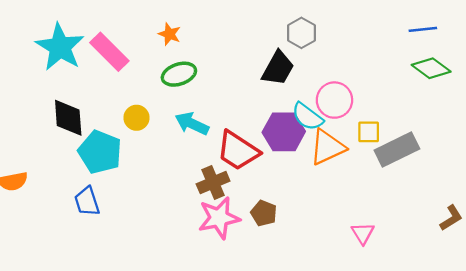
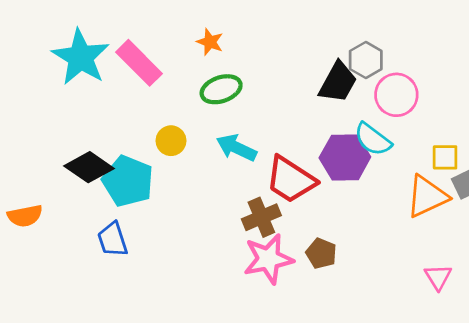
gray hexagon: (301, 33) -> (366, 60), moved
pink circle: (334, 100) -> (396, 95), moved
black diamond: (68, 118) -> (89, 167), moved, turned -51
orange triangle: (327, 147) -> (427, 196), moved

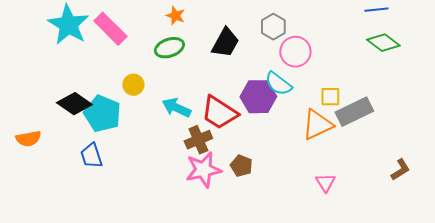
orange star: (210, 42) -> (175, 16), moved
black trapezoid: (338, 82) -> (225, 43), moved
cyan arrow: (236, 148) -> (176, 108), moved

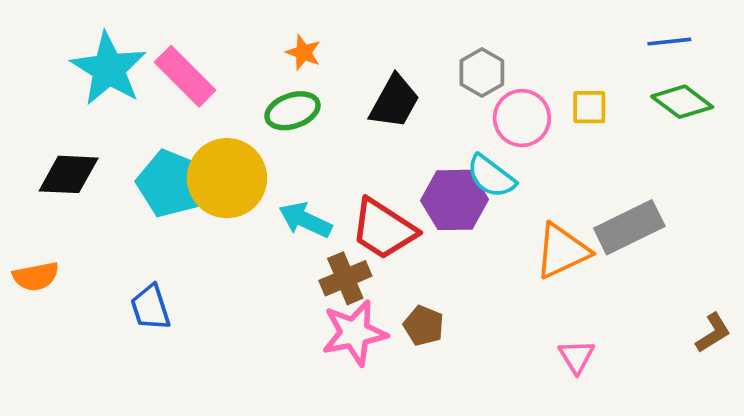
yellow circle: (133, 85) -> (227, 178), size x2.0
yellow square: (330, 97) -> (589, 107), moved
black diamond: (74, 104) -> (69, 174), moved, turned -32
cyan pentagon: (102, 114) -> (171, 184), moved

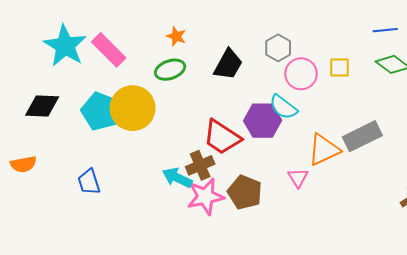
cyan arrow: (305, 220) -> (177, 178), moved
brown pentagon: (424, 326) -> (245, 192), size x1.5
pink triangle: (577, 357) -> (298, 178), moved

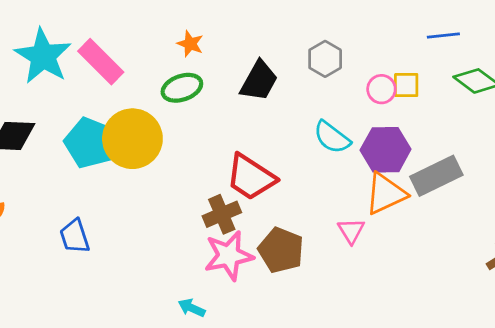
blue line: (385, 30) -> (443, 35), moved
pink circle: (301, 74) -> (381, 89), moved, size x0.7
purple hexagon: (263, 121) -> (386, 150), moved
cyan arrow: (177, 178) -> (192, 308), moved, size x0.7

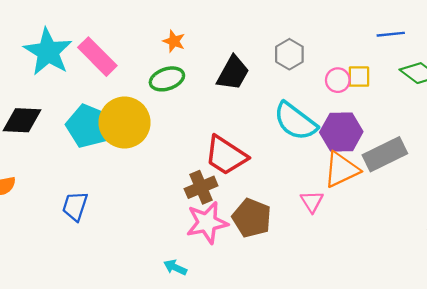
cyan semicircle: (332, 137) -> (295, 121), size x1.4
blue trapezoid: (75, 236) -> (75, 206), turned 36

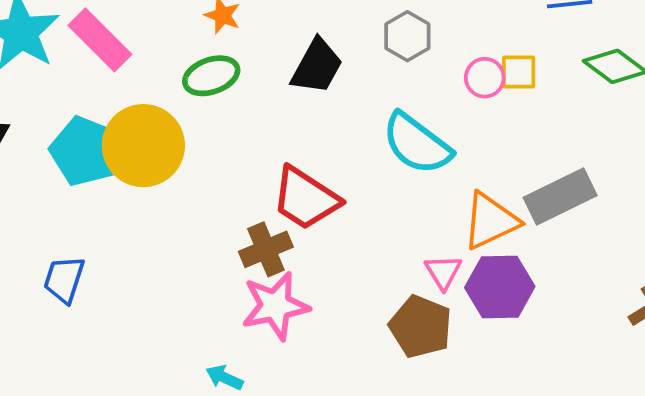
purple hexagon: (341, 132) -> (500, 287), moved
brown pentagon: (252, 218) -> (421, 327), moved

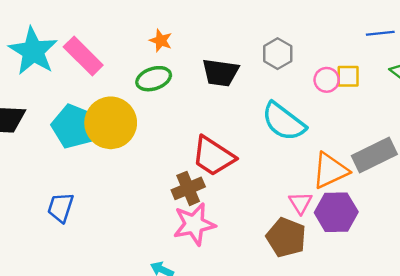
black trapezoid: (317, 66) -> (220, 73), turned 69

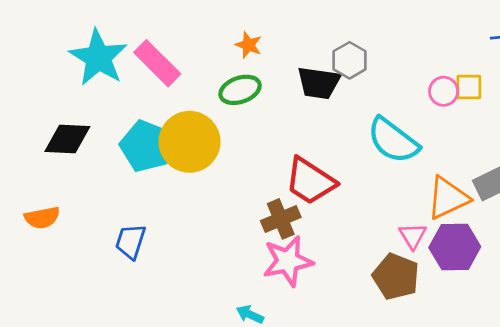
gray hexagon: (278, 54) -> (350, 60), moved

